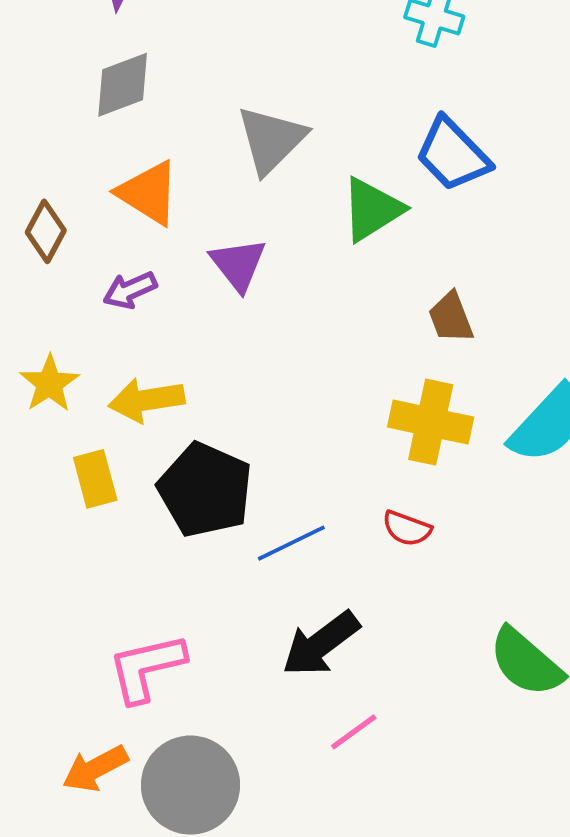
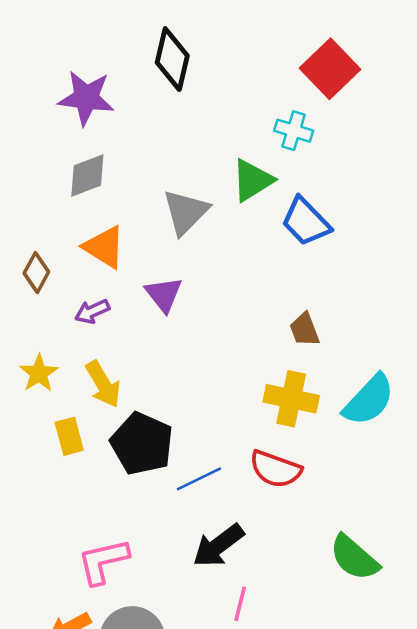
green triangle: (372, 209) -> (252, 180), moved
yellow arrow: (147, 400) -> (103, 384), turned -111
red semicircle: (407, 528) -> (275, 469), size x1.6
pink line: (354, 732) -> (240, 604), turned -40

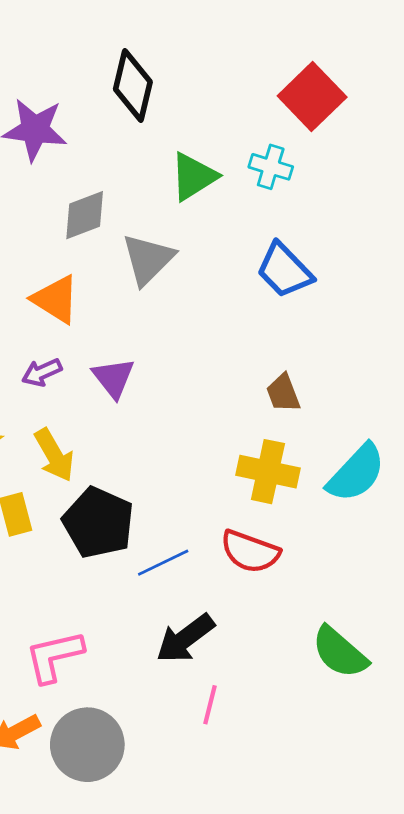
gray diamond: (87, 176) -> (85, 215), moved
green triangle: (252, 180) -> (194, 177), moved
purple triangle: (164, 294) -> (114, 378), moved

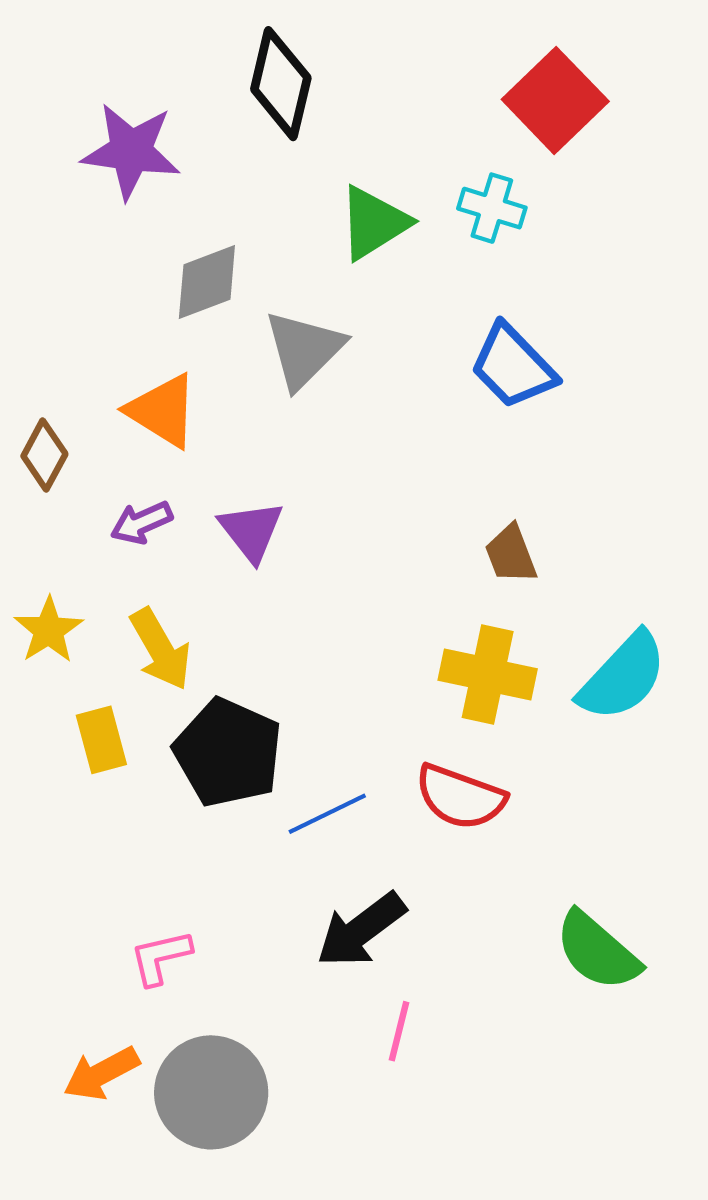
pink L-shape: (54, 656) -> (161, 957), size x0.7

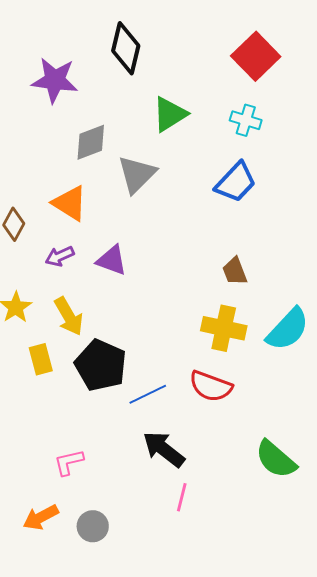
cyan cross: (492, 208) -> (246, 120), moved
blue trapezoid: (513, 366) -> (236, 182), turned -93
purple triangle: (251, 531) -> (112, 260), turned -32
black arrow: (361, 930) -> (164, 449), turned 75
gray circle: (211, 1092) -> (93, 526), size x0.6

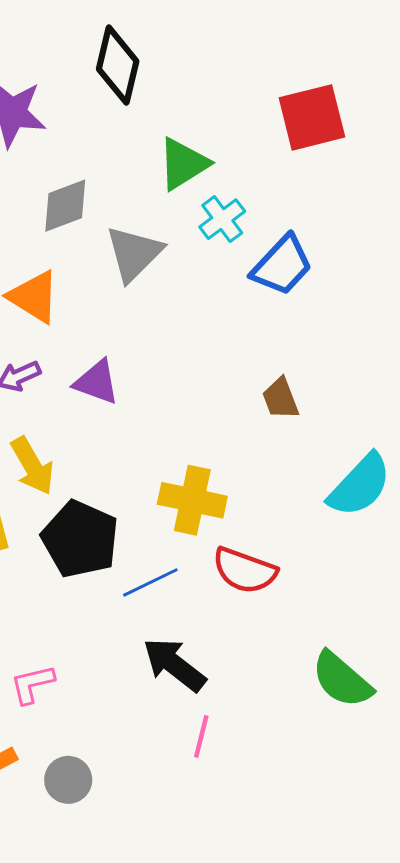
red square: (256, 56) -> (312, 117), moved, turned 30
cyan cross: (246, 120) -> (222, 219), moved, turned 36
yellow cross: (224, 328) -> (192, 500), moved

